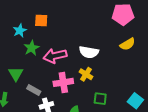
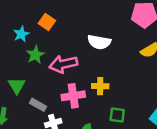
orange square: (41, 20) -> (47, 22), turned 32
white semicircle: (89, 52) -> (99, 42), moved
yellow cross: (86, 74) -> (100, 86), turned -32

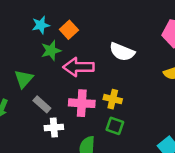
orange square: (47, 22) -> (69, 30), moved
green square: (117, 115) -> (115, 126), moved

